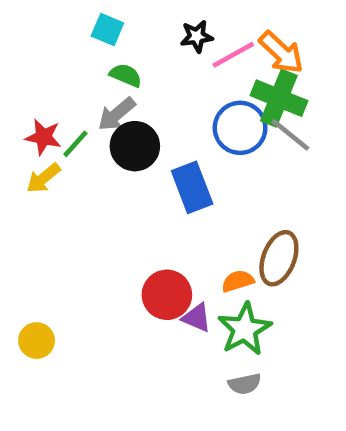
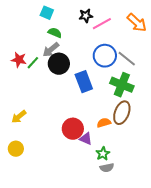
orange arrow: (281, 52) -> (137, 23), moved
green cross: (279, 98) -> (122, 85), moved
yellow arrow: (43, 178) -> (19, 117), moved
green star: (245, 329) -> (103, 154), moved, size x0.6

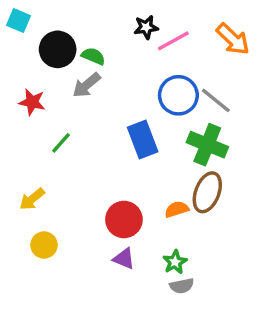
cyan square: (47, 13) -> (18, 20), moved
green line: (33, 63) -> (61, 143), moved
black circle: (59, 64) -> (58, 49), moved
purple triangle: (86, 139) -> (124, 259), moved
yellow circle: (16, 149) -> (44, 245), moved

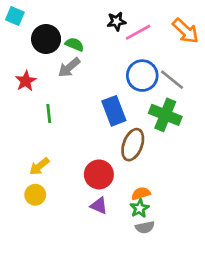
red star: (32, 102) -> (26, 81), turned 30
green line: (61, 143) -> (49, 114), turned -48
brown ellipse: (207, 192) -> (133, 145), moved
yellow arrow: (32, 199) -> (39, 166), moved
orange semicircle: (177, 209) -> (141, 193), moved

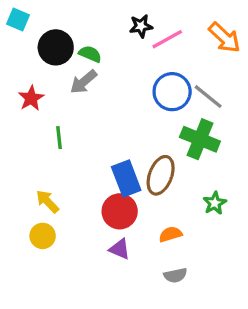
blue rectangle: (114, 111) -> (126, 179), moved
yellow arrow: (39, 166) -> (47, 202), turned 85
green star: (140, 208) -> (215, 203), moved

